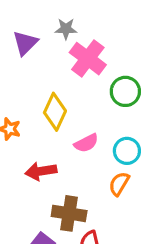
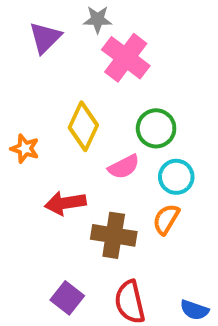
green circle: (125, 91) -> (156, 128), moved
brown cross: (69, 213) -> (114, 235), moved

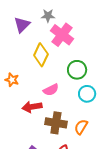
yellow diamond: (83, 126) -> (41, 55), moved
pink semicircle: (124, 167) -> (51, 90), moved
orange semicircle: (166, 219) -> (81, 127), moved

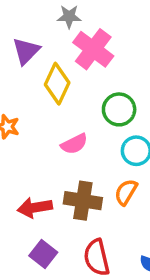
purple triangle: (22, 25) -> (26, 51), moved
red arrow: (32, 107) -> (35, 208), moved
orange semicircle: (81, 127) -> (126, 192), moved

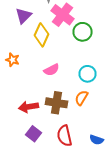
green circle: (119, 109) -> (82, 32), moved

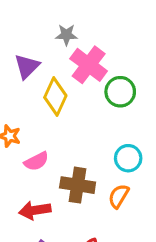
pink semicircle: (52, 70) -> (36, 161), moved
brown cross: (56, 103) -> (78, 185), moved

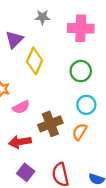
pink cross: (89, 65) -> (81, 28), moved, turned -35
green circle: (120, 92) -> (81, 71), moved
brown cross: (78, 185) -> (50, 124), turned -30

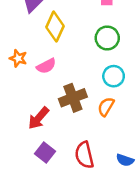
pink semicircle: (21, 107) -> (46, 66), moved
red arrow: (20, 142) -> (39, 118), turned -40

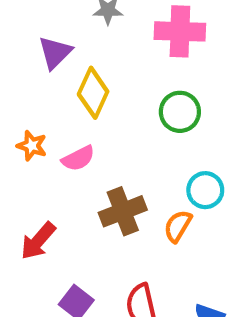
cyan circle: (114, 76) -> (205, 190), moved
red arrow: (39, 118) -> (38, 241), moved

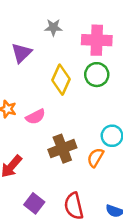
yellow diamond: (93, 93) -> (61, 80), moved
green circle: (180, 112) -> (97, 75), moved

